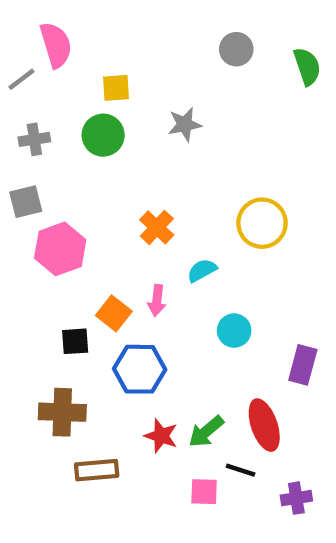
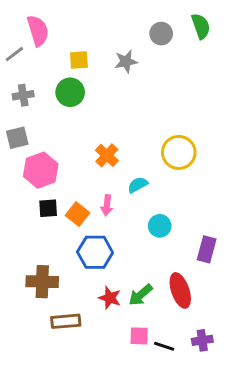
green semicircle: (307, 66) -> (201, 26), moved
gray star: (185, 124) -> (126, 61), moved
black square: (75, 341) -> (48, 208), moved
black line: (241, 470) -> (164, 346), moved

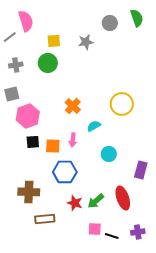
orange square: (77, 214) -> (53, 146), turned -35

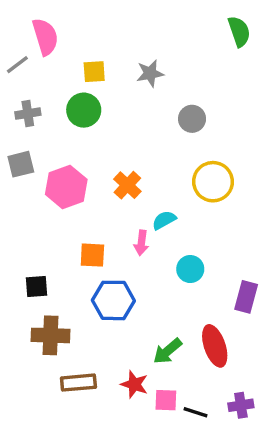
gray circle: (110, 23) -> (192, 119), moved
pink hexagon: (28, 116) -> (66, 187), moved
pink arrow: (73, 140) -> (141, 243), moved
black square: (33, 142) -> (37, 286), moved
red star: (75, 203) -> (134, 384), moved

